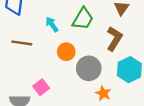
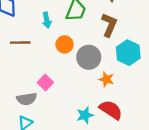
cyan arrow: (52, 24) -> (47, 20), turned -147

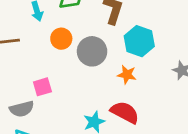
orange star: (106, 79) -> (127, 75), moved
pink square: (45, 82) -> (42, 87), turned 35

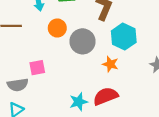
red semicircle: (125, 112) -> (106, 96), turned -55

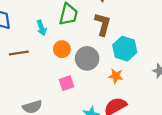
pink square: (37, 68) -> (67, 83), moved

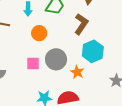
gray circle: (87, 58) -> (56, 59), moved

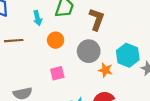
cyan hexagon: (93, 51) -> (128, 55), moved
gray circle: (56, 59) -> (89, 51), moved

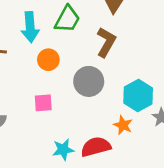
cyan arrow: (37, 18) -> (30, 27), size x1.5
orange star: (105, 70) -> (123, 125), moved

